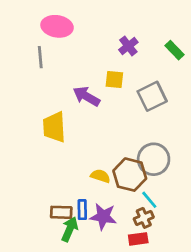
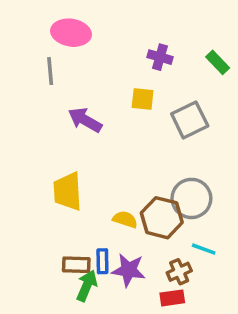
purple cross: (128, 46) -> (160, 57), turned -36
purple arrow: (86, 96) -> (85, 120), moved
yellow trapezoid: (54, 127) -> (68, 191), moved
cyan line: (149, 200) -> (204, 249), moved, turned -30

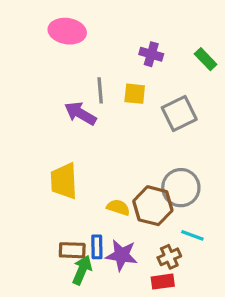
gray line: (50, 71) -> (100, 90), moved

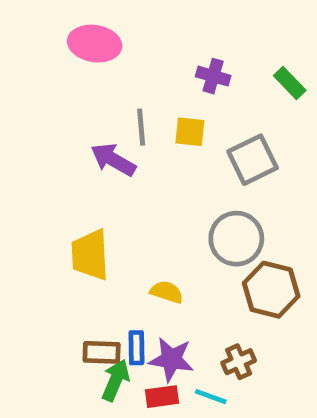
gray circle: (181, 188) -> (236, 239), moved
brown hexagon: (153, 206) -> (271, 290), moved
cyan line: (192, 235) -> (211, 397), moved
red rectangle: (163, 282) -> (162, 397), moved

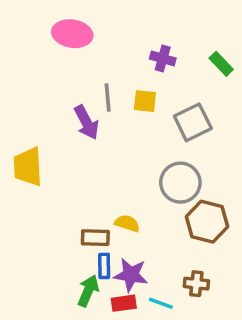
purple arrow: (113, 160) -> (86, 122), turned -148
yellow trapezoid: (90, 255) -> (28, 167), moved
brown rectangle: (102, 352) -> (95, 238), moved
brown cross: (239, 362) -> (196, 284), moved, turned 30

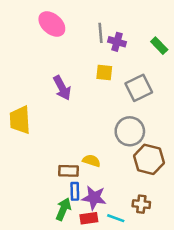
pink ellipse: (72, 34) -> (52, 24), turned 32
gray line: (108, 97) -> (100, 33), moved

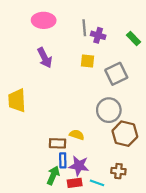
pink ellipse: (52, 24) -> (44, 20), turned -40
purple arrow: (62, 88) -> (45, 58), moved

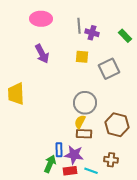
gray circle: (109, 110) -> (85, 103), moved
yellow semicircle: (77, 135) -> (80, 122), moved, turned -80
brown rectangle: (57, 143) -> (84, 134), moved

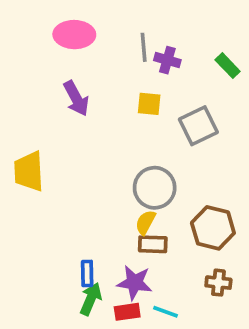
blue rectangle: (59, 150) -> (87, 273), moved
brown cross: (111, 160) -> (218, 283), moved

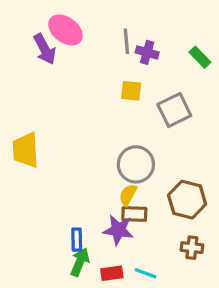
pink ellipse: (74, 35) -> (65, 30), turned 36
purple arrow: (76, 98) -> (45, 49), moved
purple star: (135, 283) -> (118, 230), moved

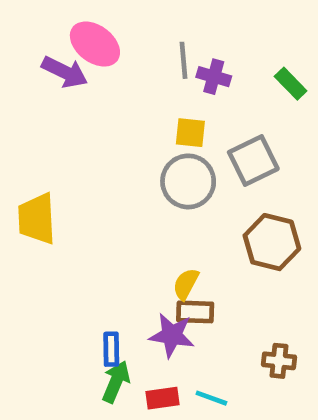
purple arrow: (45, 49) -> (65, 72), turned -36
gray circle: (136, 164) -> (188, 181), moved
brown hexagon: (187, 200) -> (272, 242), moved

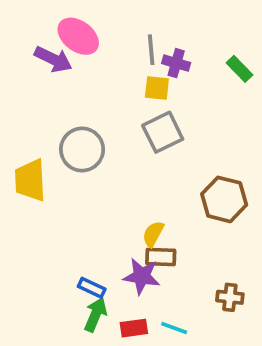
yellow square: (190, 133) -> (157, 88), moved
gray square: (253, 160) -> (163, 132), moved
gray circle: (188, 181) -> (82, 149), moved
blue rectangle: (111, 349) -> (92, 288), turned -64

